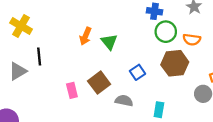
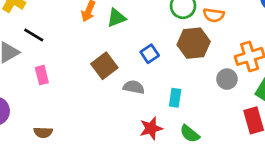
green triangle: (109, 42) -> (116, 18), turned 48
black line: (39, 57) -> (34, 35), turned -54
pink rectangle: (72, 90) -> (42, 75), moved

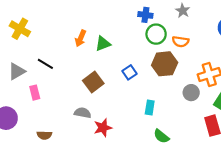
black line: (34, 35) -> (45, 64), moved
pink rectangle: (42, 75) -> (35, 93), moved
gray semicircle: (134, 87) -> (83, 113), moved
red star: (151, 128) -> (103, 128), moved

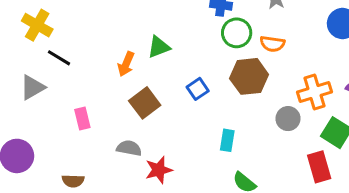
orange arrow: (81, 38) -> (126, 64), moved
black line: (45, 64) -> (59, 58), moved
pink rectangle: (35, 93) -> (82, 119), moved

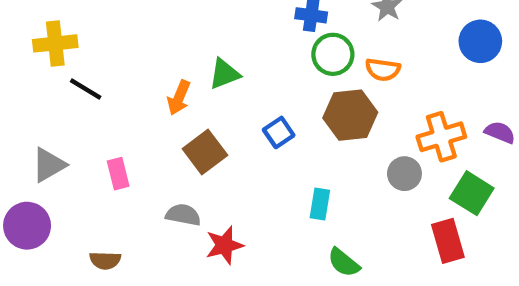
yellow cross: (37, 25) -> (55, 43), turned -36
gray triangle: (33, 87) -> (49, 165), moved

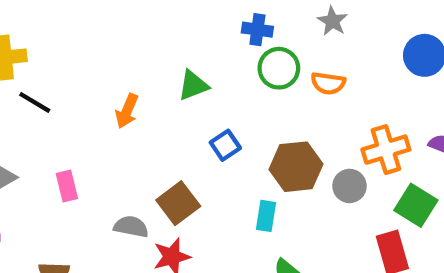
green triangle: (224, 74) -> (193, 85), moved
brown hexagon: (350, 115) -> (296, 167), moved
brown square: (205, 152) -> (178, 203), moved

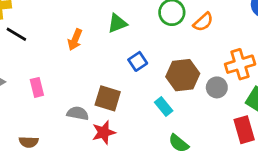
orange semicircle: (328, 83) -> (203, 22), turned -50
brown square: (178, 203) -> (108, 98), turned -36
cyan rectangle: (266, 216) -> (164, 106), turned -48

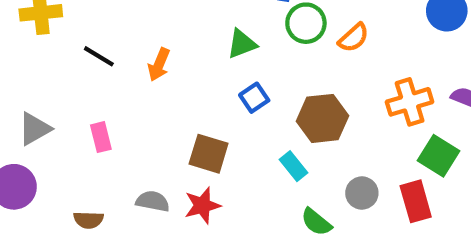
green triangle: (117, 23) -> (242, 44), moved
black line: (16, 34) -> (99, 56), moved
gray circle: (217, 87) -> (362, 193), moved
gray semicircle: (78, 113) -> (153, 201), moved

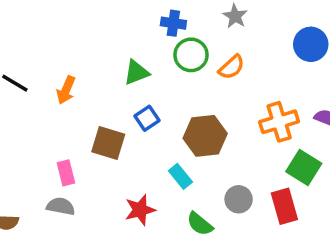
pink rectangle: (101, 137) -> (66, 173), moved
brown square: (209, 154) -> (108, 143), moved
red star: (202, 205) -> (140, 210), moved

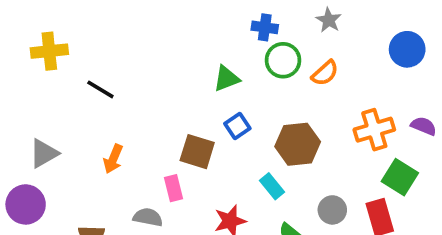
orange arrow: (66, 90) -> (113, 159), moved
pink rectangle: (66, 173) -> (173, 188), moved

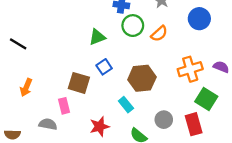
blue circle: (407, 49) -> (199, 19), moved

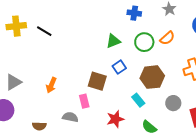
green circle: (133, 26) -> (144, 42), moved
black line: (18, 44) -> (44, 31), moved
gray circle: (164, 120) -> (173, 103), moved

